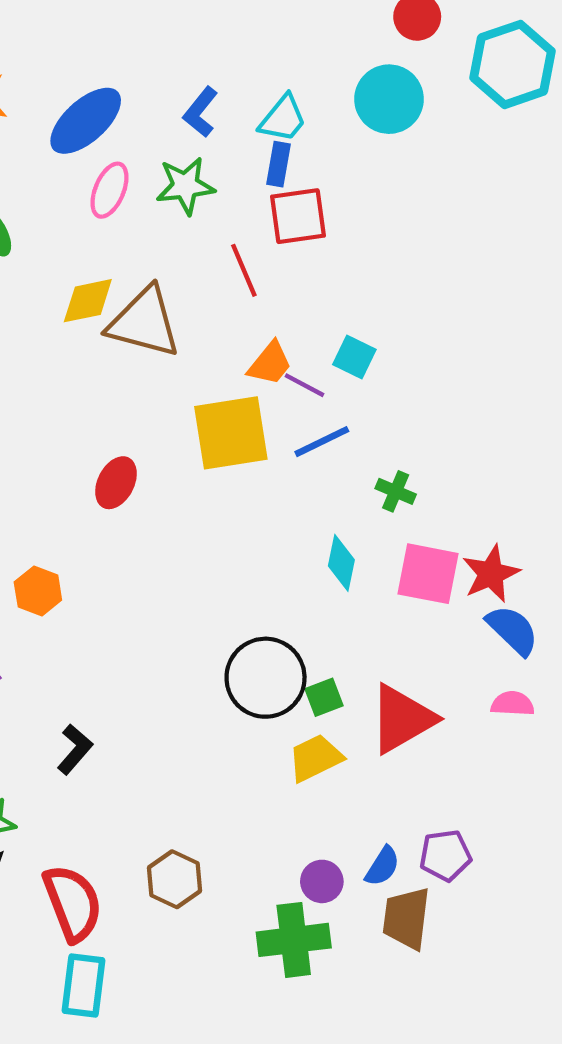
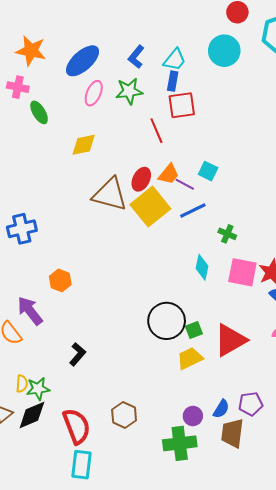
brown triangle: (144, 322) -> (110, 194), moved
yellow square: (231, 433) -> (150, 207), turned -30
red ellipse: (116, 483) -> (141, 179), moved

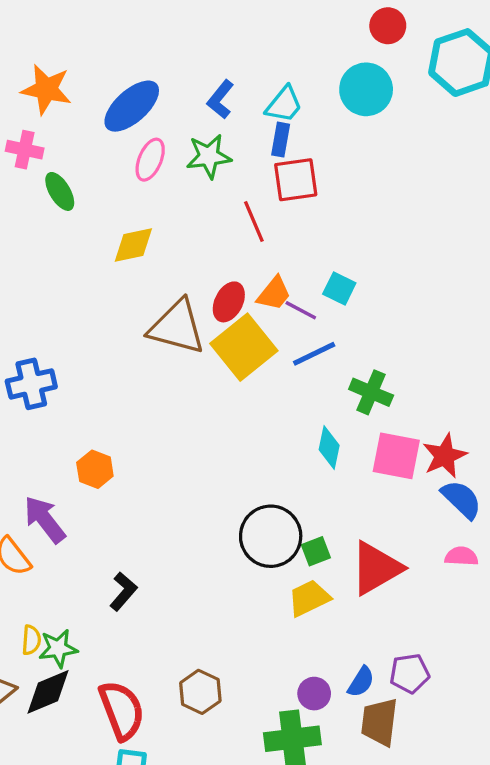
green cross: (227, 234) -> (371, 392), size x1.4

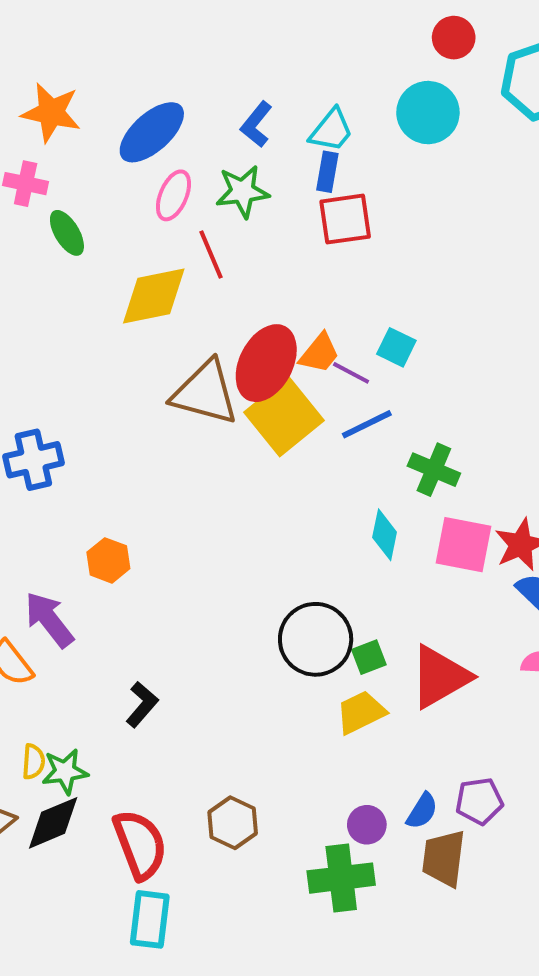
red line: (254, 222) -> (211, 255), moved
yellow diamond: (133, 245) -> (154, 296), size x1.4
red ellipse: (229, 302) -> (266, 363), size x1.6

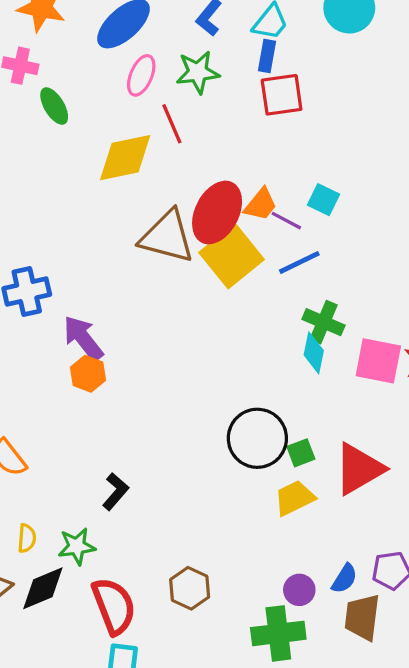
green cross: (434, 470) -> (323, 322), moved
purple arrow: (49, 620) -> (83, 338), moved
green star: (65, 771) -> (77, 546), moved

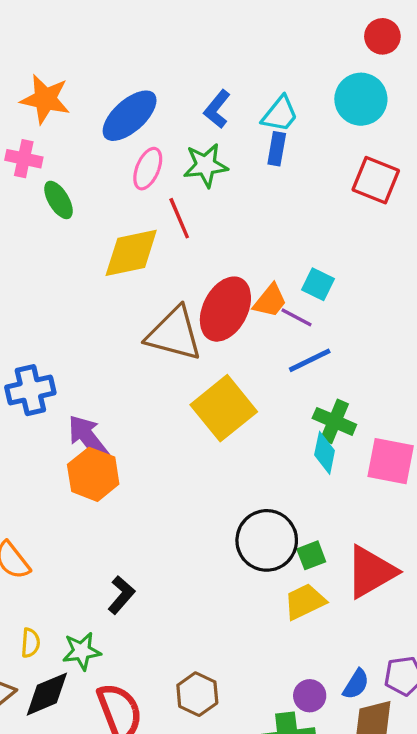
red square: (282, 95) -> (376, 180), moved, turned 30
cyan square: (323, 200) -> (318, 284), moved
yellow square: (232, 256) -> (224, 408), moved
orange hexagon: (88, 374) -> (93, 474), size x1.4

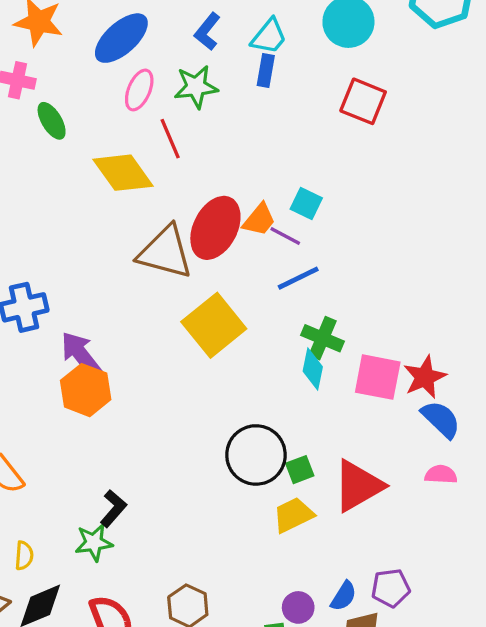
yellow diamond: (131, 253) -> (123, 173), turned 66
green star: (82, 651) -> (94, 543), moved

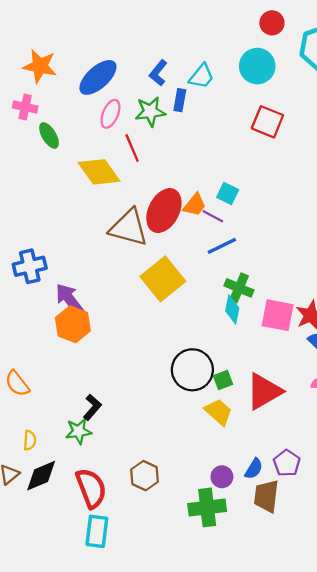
blue rectangle: (266, 71) -> (180, 100), moved
yellow trapezoid: (293, 515) -> (219, 412), turned 68
purple pentagon: (391, 588) -> (287, 463), turned -30

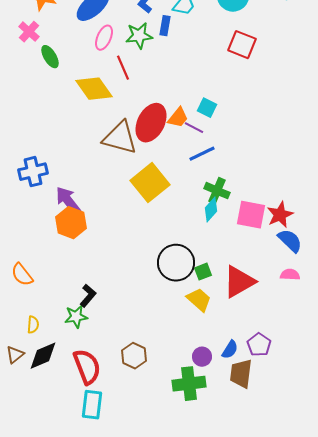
pink cross: (25, 107) -> (29, 32), turned 30
cyan diamond: (232, 310) -> (211, 210), turned 30

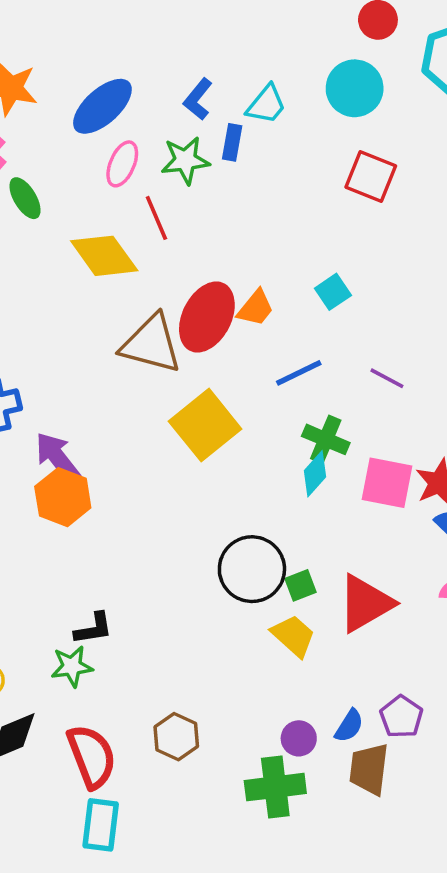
cyan square: (207, 108) -> (333, 292), moved, turned 30
purple line: (194, 128) -> (387, 378), moved
black L-shape: (88, 296) -> (93, 629), turned 40

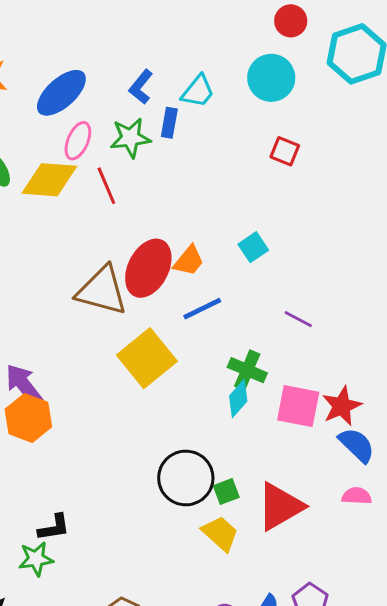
red square: (371, 177) -> (285, 151), size x0.7
yellow diamond: (104, 256) -> (49, 180), moved, turned -50
blue line: (299, 373) -> (202, 309), moved

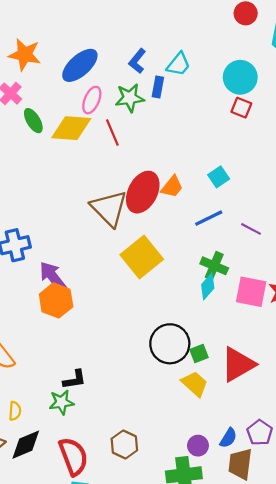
cyan circle: (271, 78) -> (240, 77), moved
brown triangle: (102, 291) -> (109, 208), turned 30
blue line: (202, 309) -> (209, 218), moved

